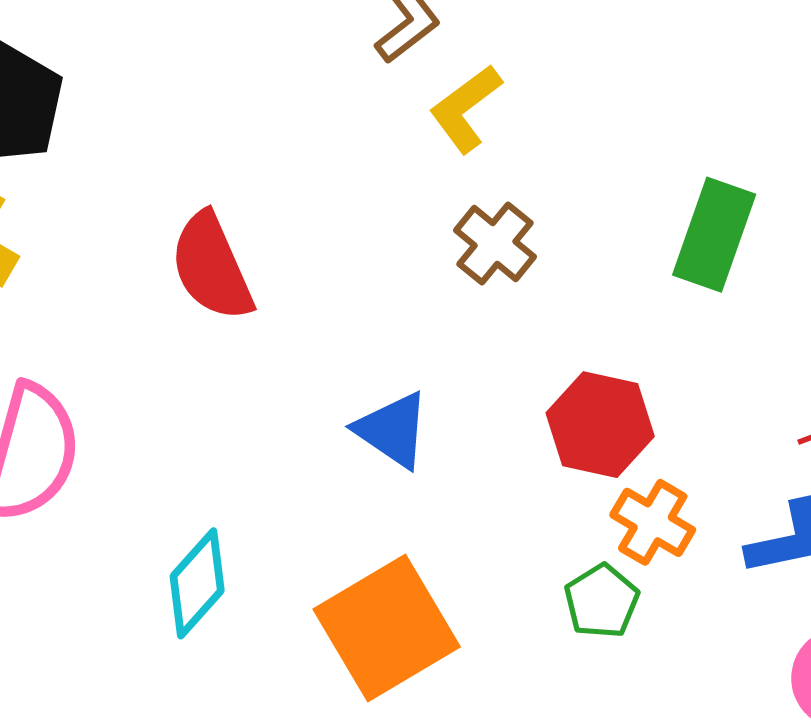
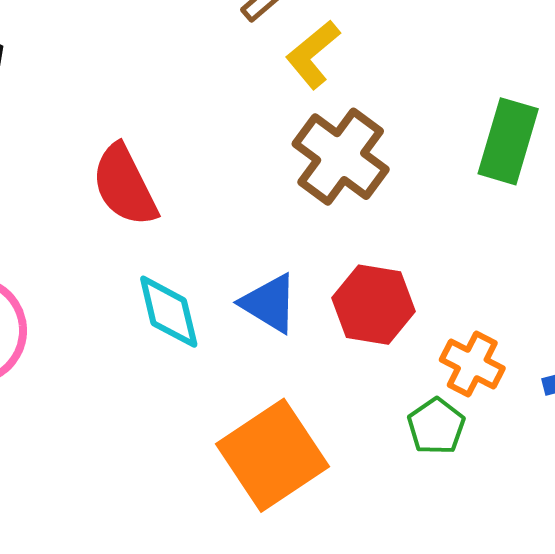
brown cross: (495, 244) -> (341, 157), size x1.5
red hexagon: (600, 425) -> (374, 305), moved
cyan diamond: (197, 583) -> (169, 312), moved, turned -52

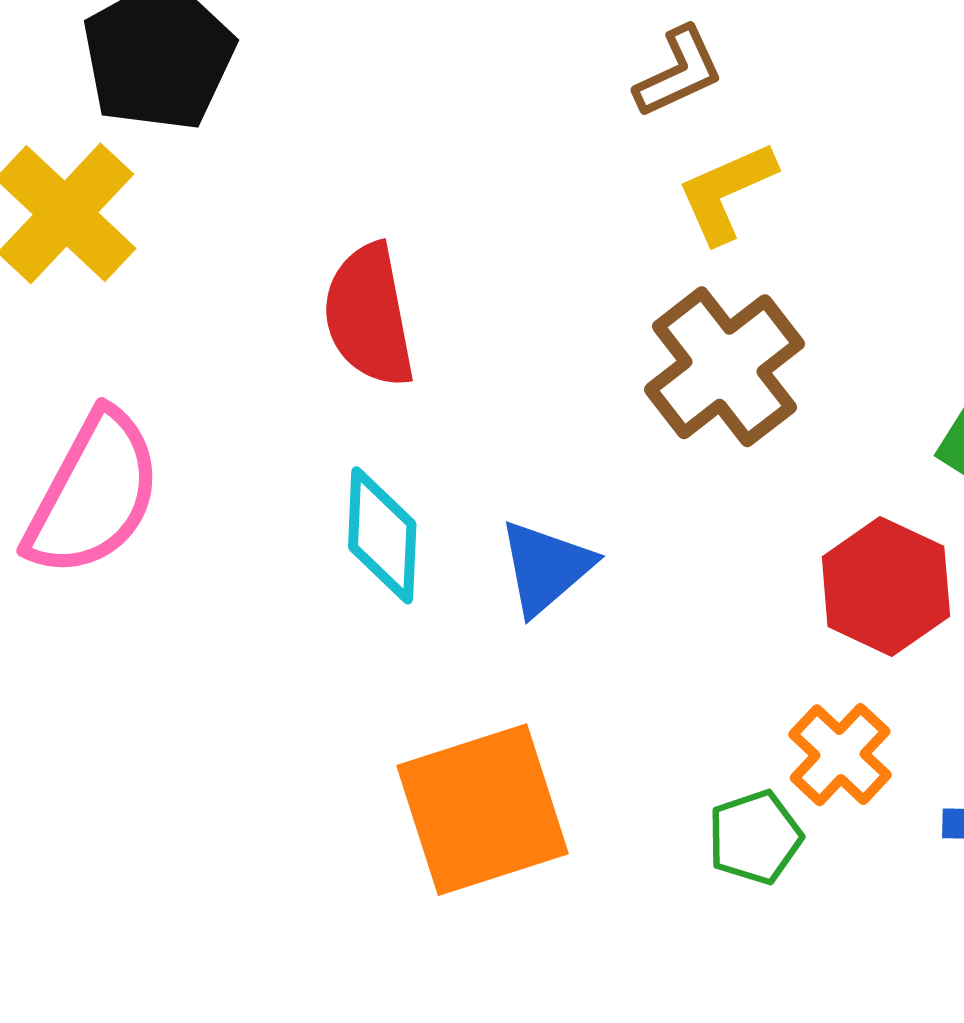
blue triangle: (269, 303) -> (546, 567), turned 32
red hexagon: (374, 305) -> (886, 586), moved

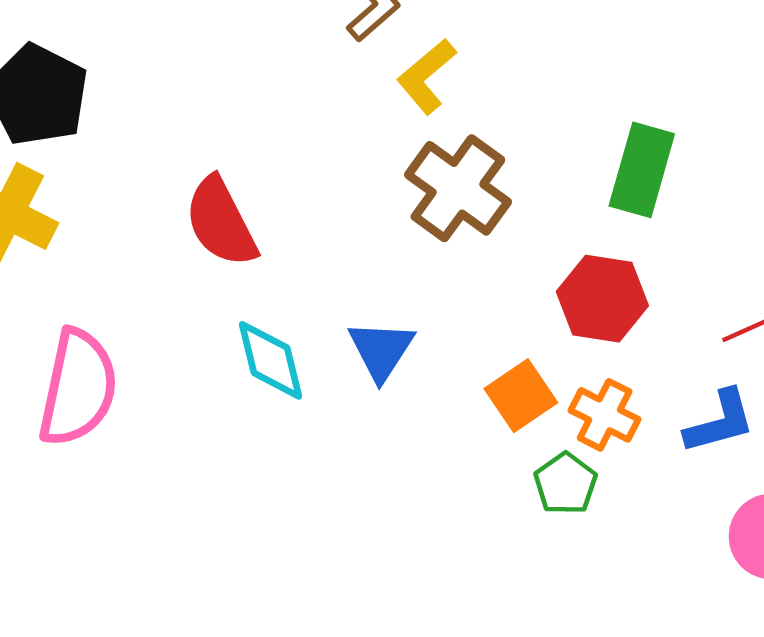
orange square: (482, 810) -> (521, 396), moved, size x0.6

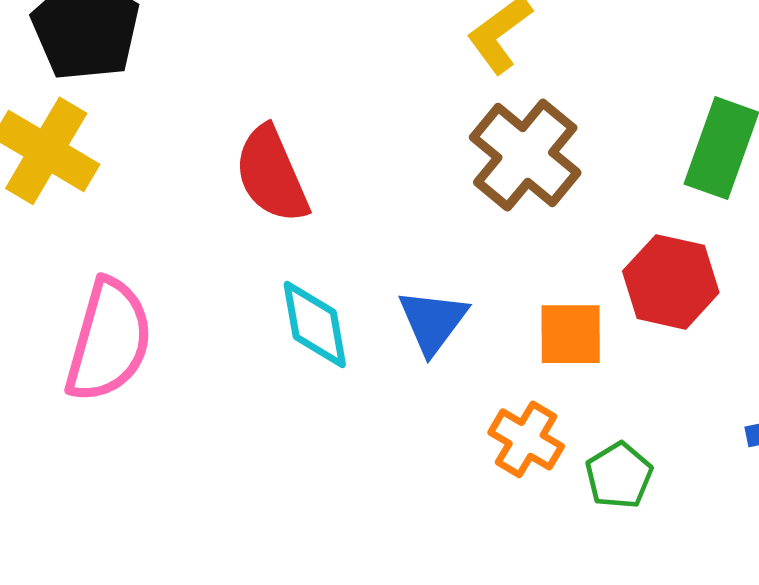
orange square: (521, 396) -> (571, 334), moved, turned 30
orange cross: (605, 415) -> (526, 439), moved

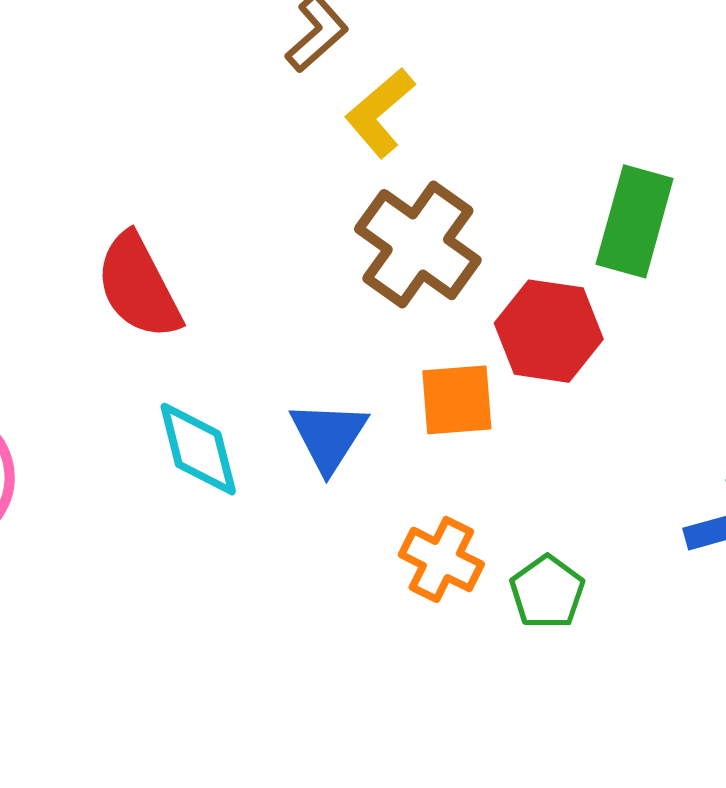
red hexagon: (671, 282) -> (549, 331), moved
orange square: (571, 334) -> (457, 400), moved

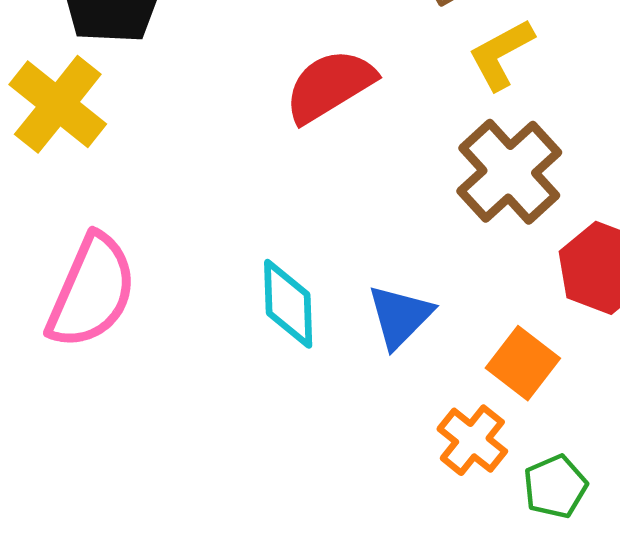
red semicircle: (138, 286) -> (330, 86), moved, turned 74
orange square: (457, 400) -> (523, 363), moved, turned 30

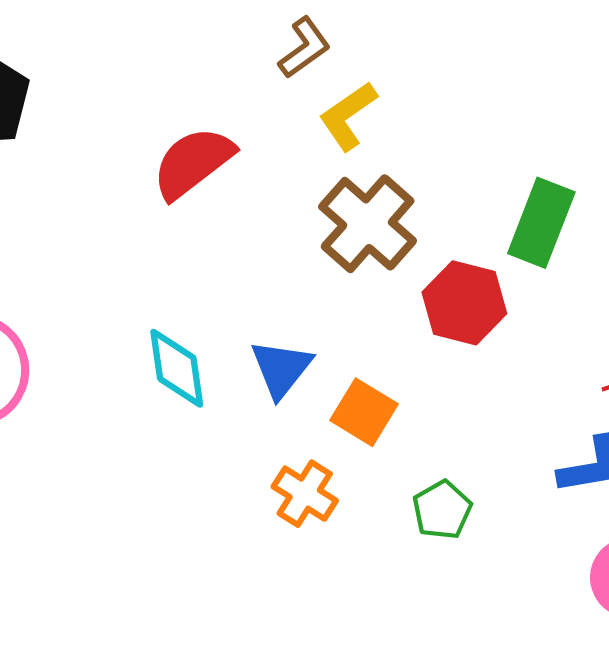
orange square: (523, 363) -> (364, 412), moved
orange cross: (472, 440) -> (305, 494), moved

